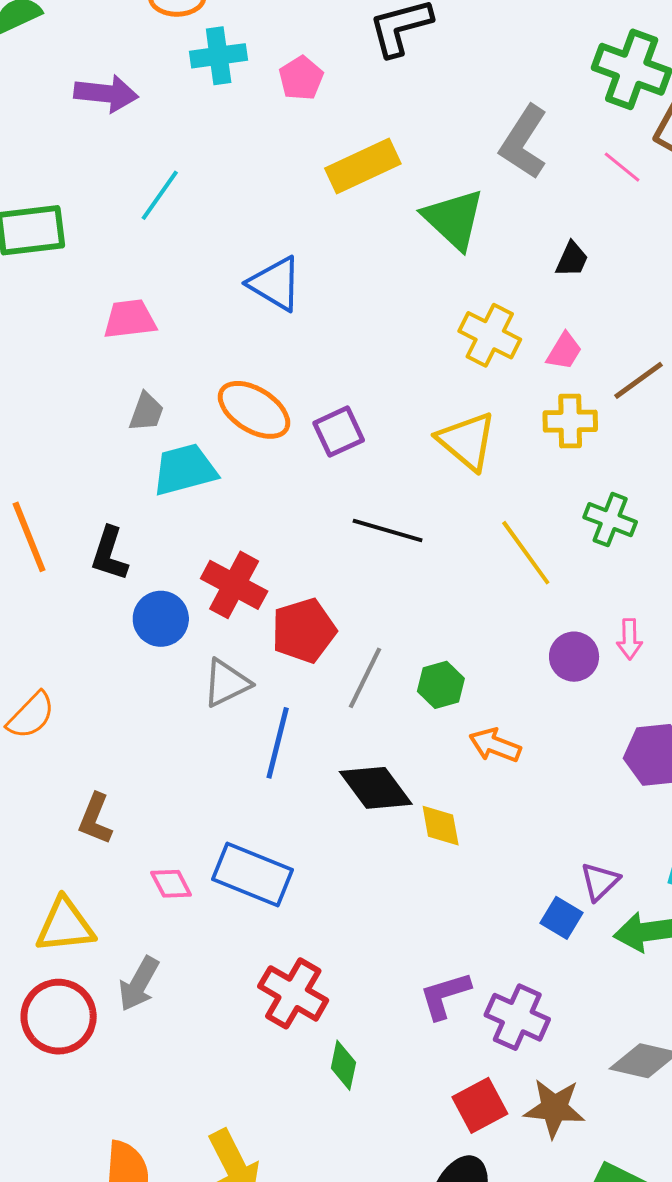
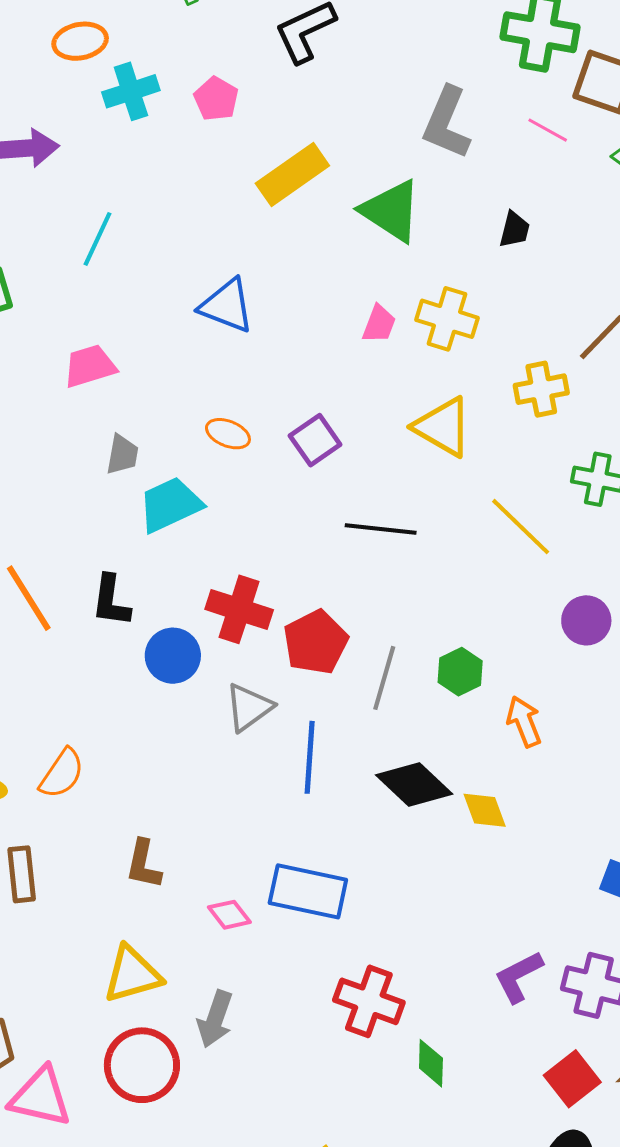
pink trapezoid: (564, 351) -> (379, 324), moved
orange ellipse: (254, 410) -> (228, 434), size x0.6
orange arrow: (495, 745) -> (524, 722), turned 57

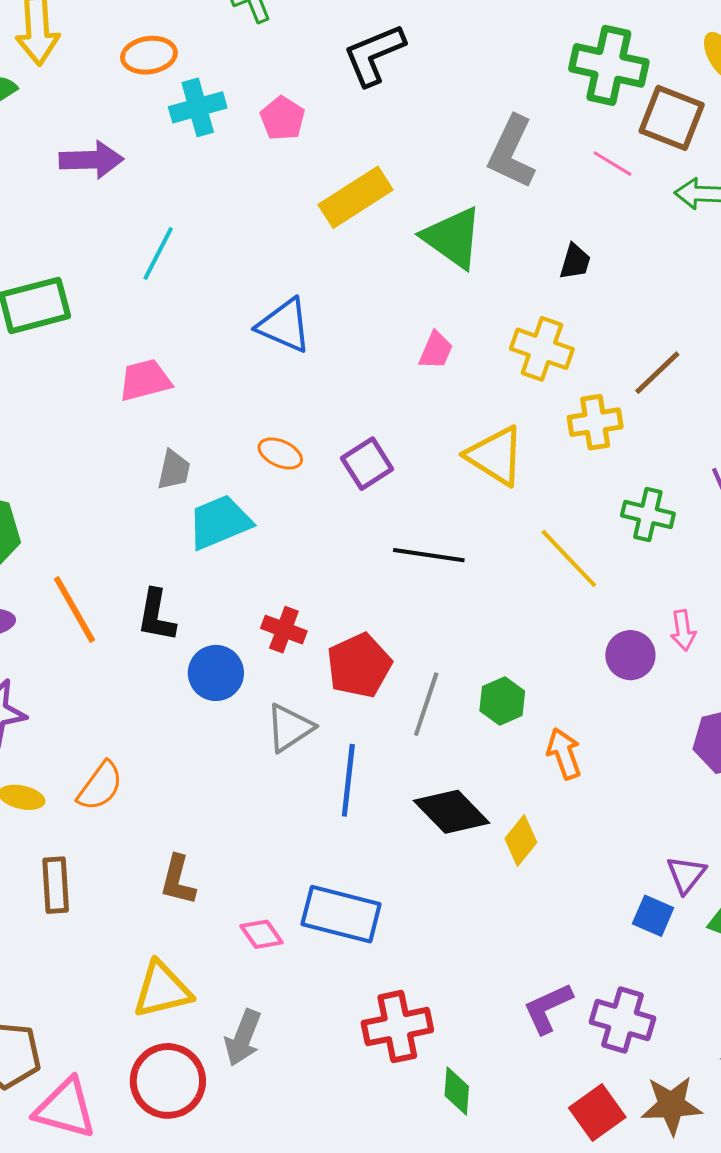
yellow cross: (447, 319) -> (542, 349), moved
red cross: (239, 609) -> (284, 630), size x0.7
yellow diamond: (485, 810) -> (521, 840), turned 57
red cross: (369, 1001) -> (397, 1027), turned -34

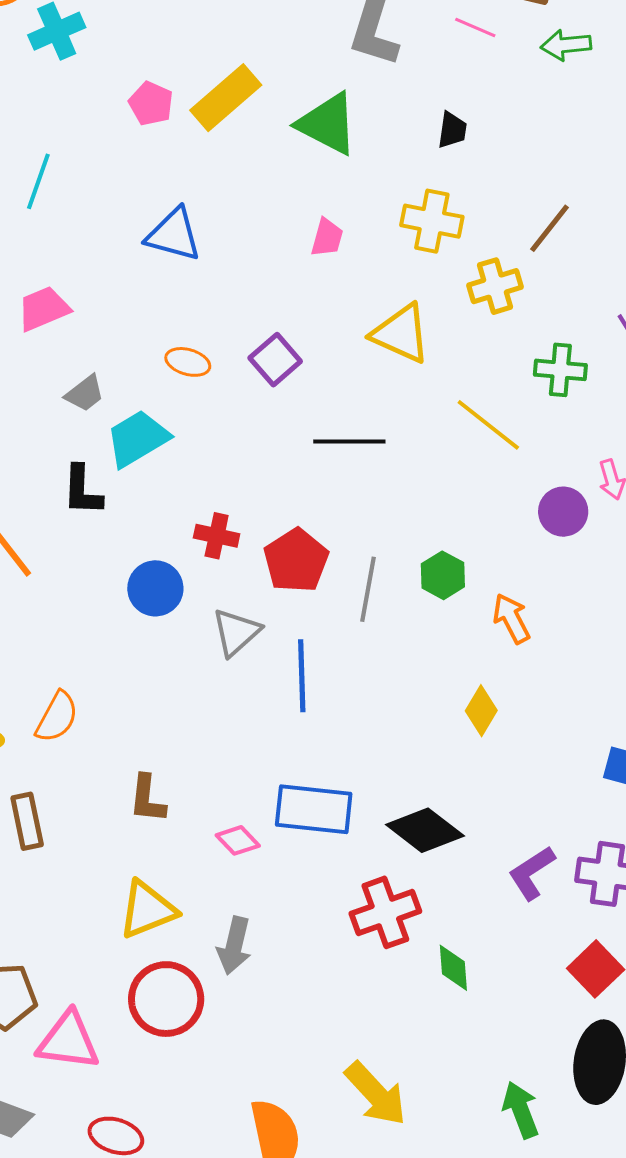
pink pentagon: (282, 118) -> (151, 104), moved
gray trapezoid: (174, 470) -> (85, 393), turned 48
black L-shape: (156, 616) -> (82, 490), moved
black diamond: (452, 812) -> (425, 830), moved

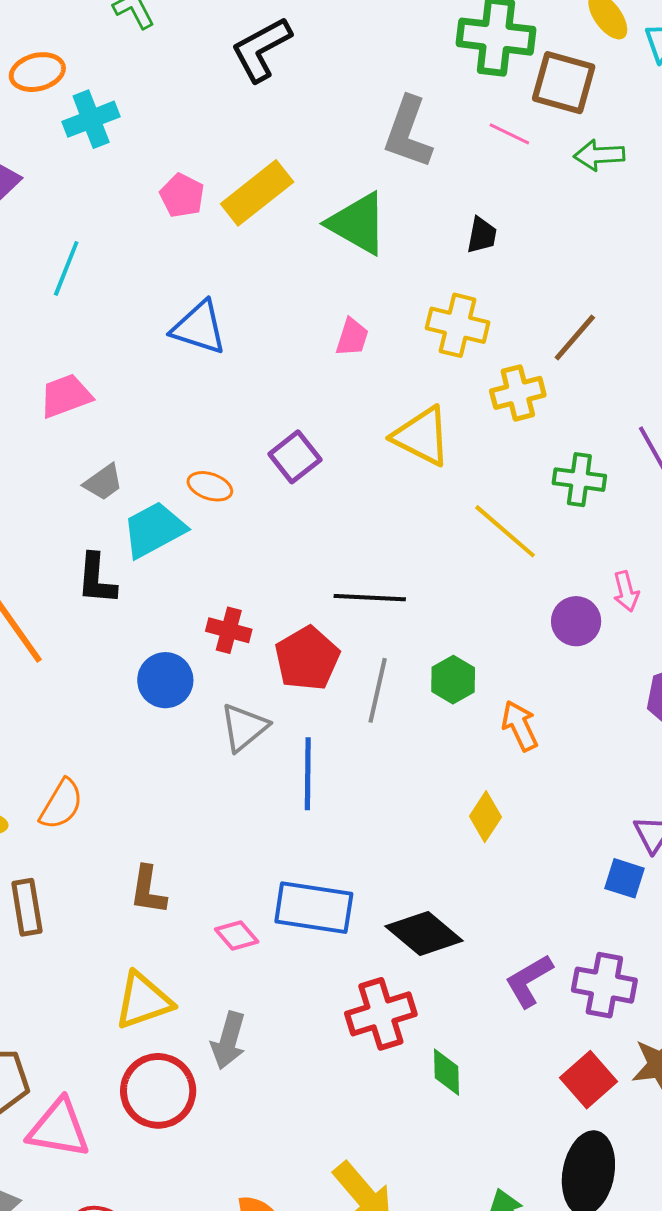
orange ellipse: (188, 362) -> (210, 486), moved
black line: (349, 441) -> (370, 598), moved

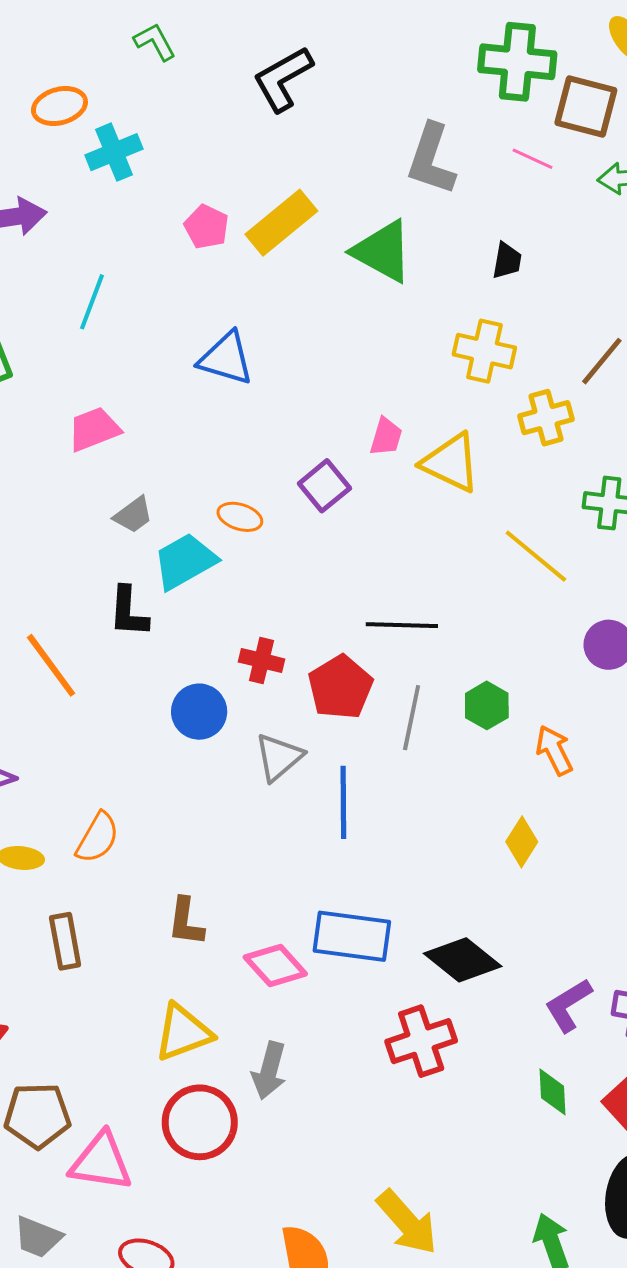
pink trapezoid: (352, 337) -> (386, 437), moved
pink diamond: (237, 936) -> (275, 966), size x1.4
green diamond: (446, 1072) -> (552, 1092), moved

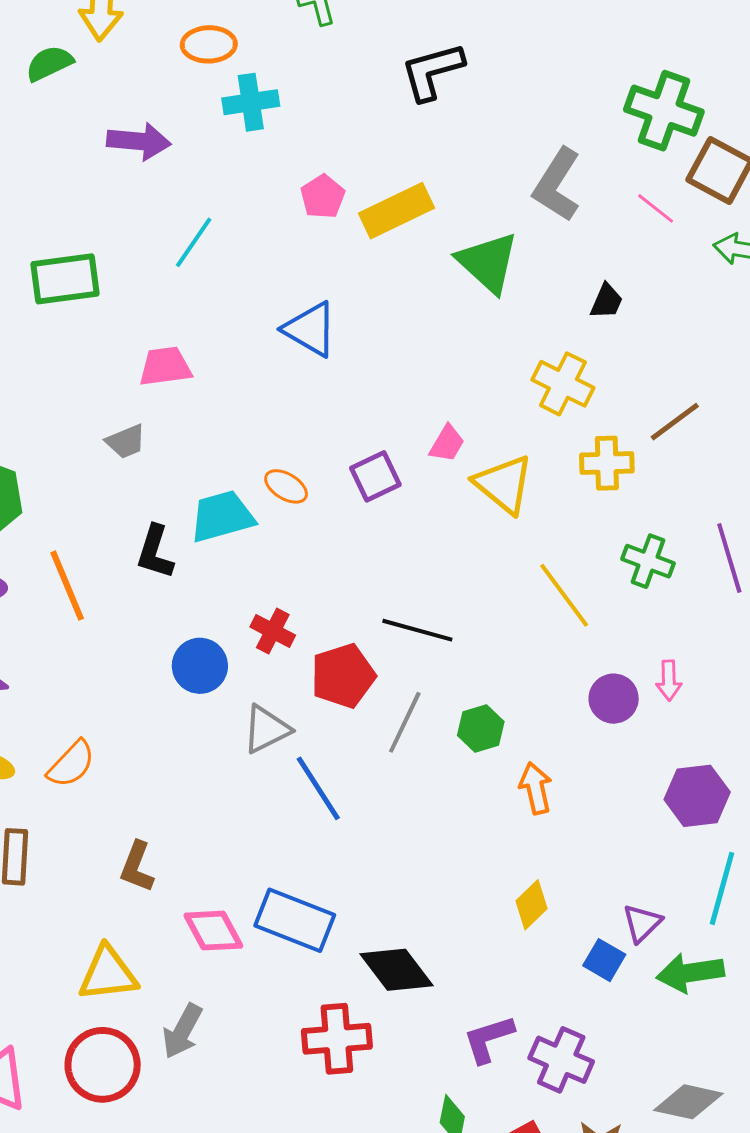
gray trapezoid: (133, 515) -> (126, 442), moved
blue line: (343, 802) -> (318, 788), turned -46
yellow diamond: (522, 842) -> (532, 905), moved

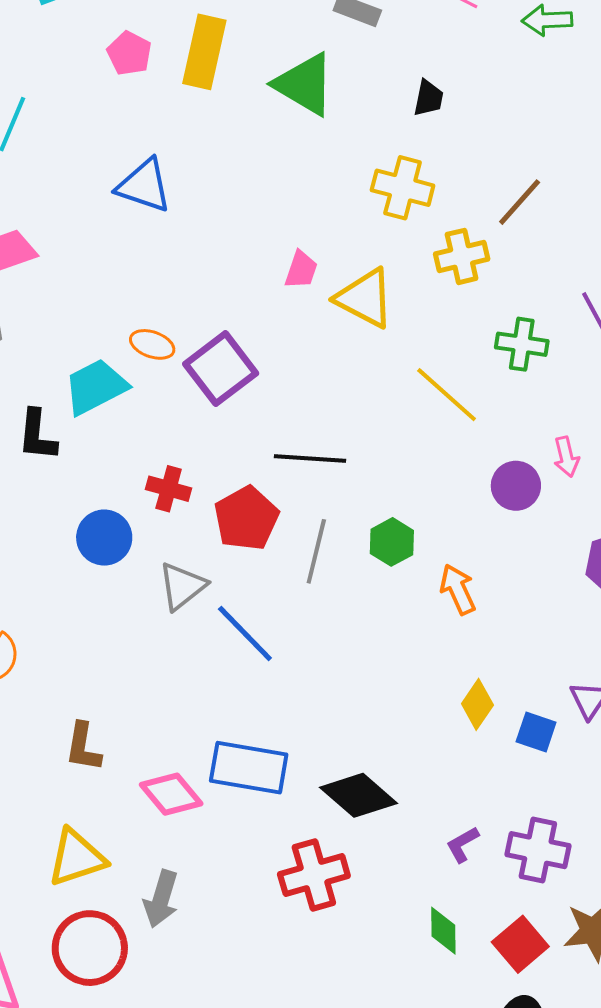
yellow rectangle: (396, 211) -> (204, 52), turned -40
purple square: (375, 476) -> (221, 369), moved, size x1.4
blue square: (604, 960) -> (536, 732), moved
purple L-shape: (488, 1039) -> (462, 844), size x0.7

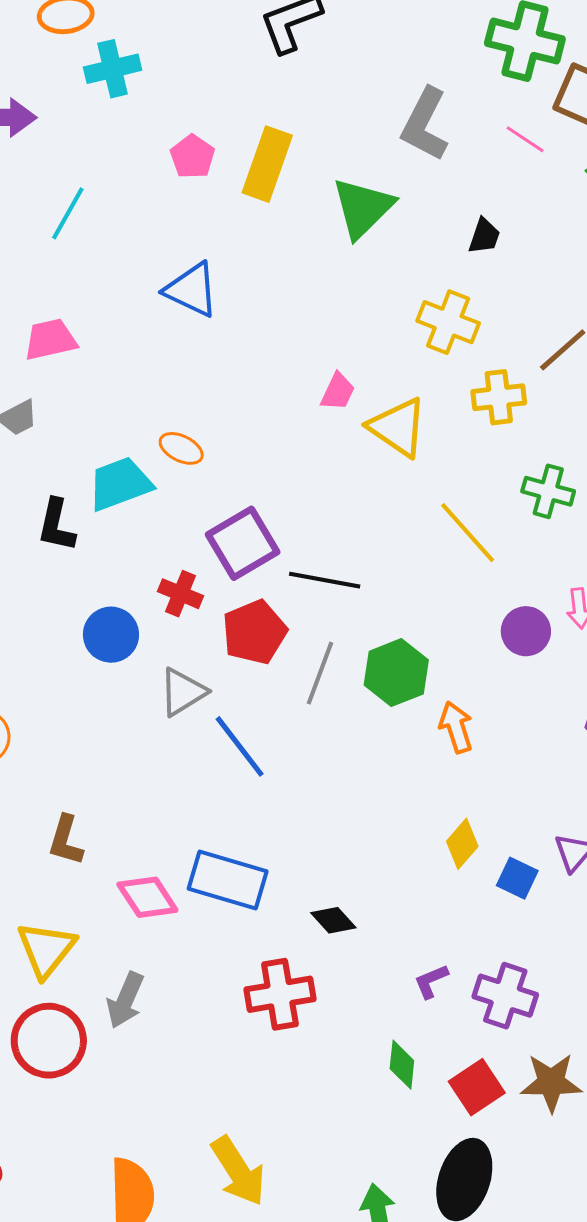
green triangle: (304, 84) -> (363, 208), turned 38
purple square: (221, 369) -> (243, 543), moved
green hexagon: (392, 542) -> (396, 673), size x1.4
black diamond: (358, 795) -> (333, 920), size x0.6
yellow triangle: (77, 858) -> (46, 949), turned -40

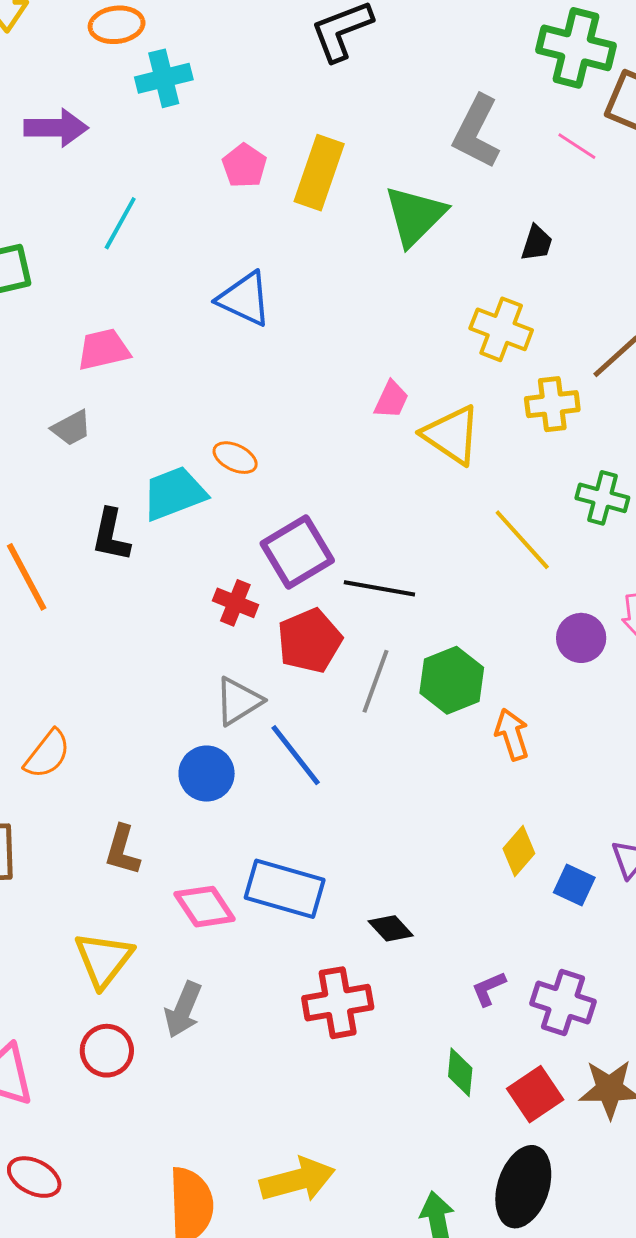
blue circle: (111, 635) -> (207, 774), moved
red circle: (49, 1041) -> (107, 1051), size x0.7
yellow arrow: (238, 1171) -> (297, 1180), turned -72

